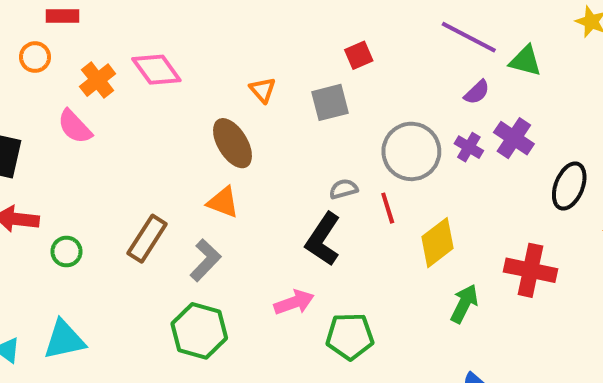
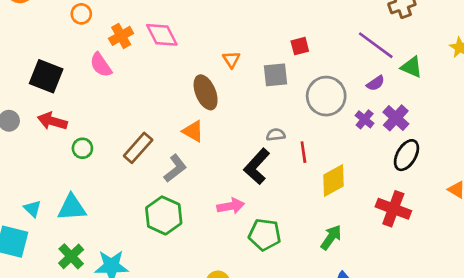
gray circle: (411, 151) -> (326, 96), moved
black ellipse: (569, 186) -> (406, 155), moved
green arrow: (464, 304) -> (331, 237), moved

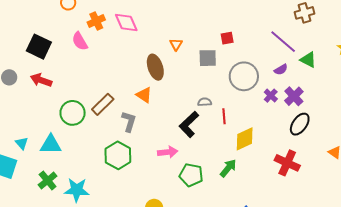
green circle: (82, 148) -> (73, 113), moved, size x1.6
gray L-shape: (175, 168) -> (129, 121), turned -40
green arrow: (331, 237) -> (228, 168), moved

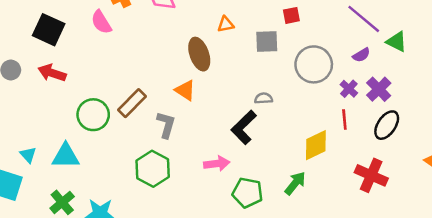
orange triangle: (176, 44) -> (226, 24), turned 48
red line: (224, 116) -> (344, 119), moved

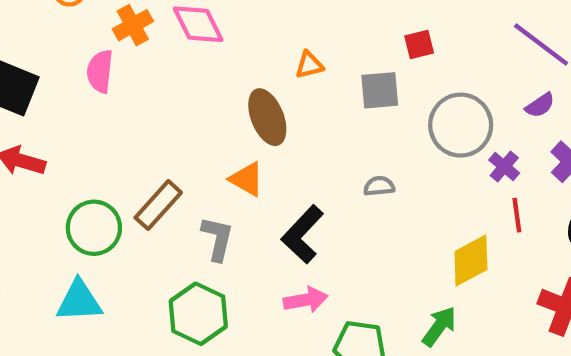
pink semicircle: (101, 22) -> (100, 71), turned 40
purple cross: (349, 89) -> (504, 167), moved
black L-shape: (244, 127) -> (303, 234), moved
cyan triangle: (66, 156) -> (79, 301), moved

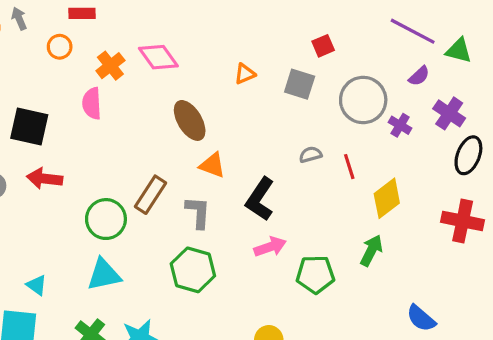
gray square: (380, 90) -> (300, 84), turned 32
brown ellipse: (267, 117) -> (190, 120), moved
red line: (517, 215) -> (349, 167), moved

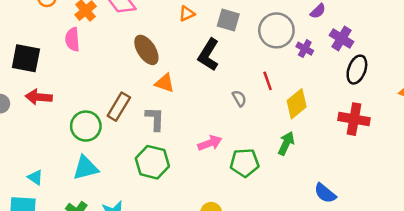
gray semicircle: (310, 155) -> (239, 98), moved, turned 77
black L-shape: (260, 199) -> (209, 55), moved

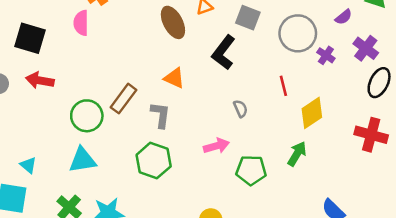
brown ellipse: (146, 50) -> (173, 22), moved
gray semicircle: (239, 98) -> (240, 109), moved

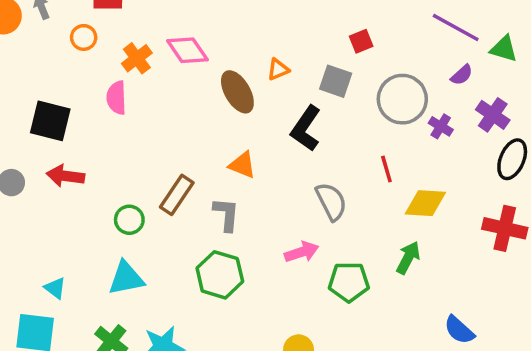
gray semicircle: (240, 109) -> (331, 201), size x1.6
yellow diamond: (312, 113) -> (425, 203), turned 40
green circle: (87, 116) -> (129, 220), size x0.7

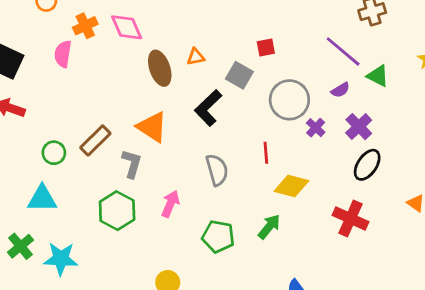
orange triangle: (242, 165) -> (152, 127), size x1.4
pink arrow: (302, 252) -> (170, 204), moved, turned -60

